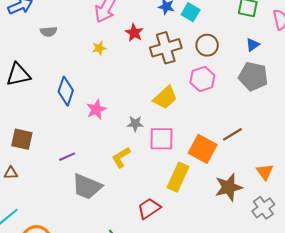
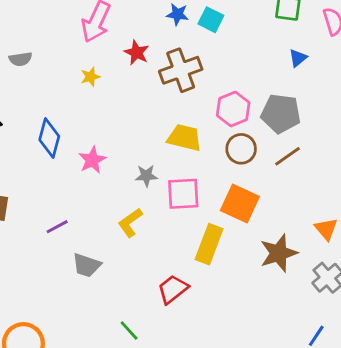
brown circle: (207, 45) -> (241, 149), moved
gray pentagon: (253, 76) -> (281, 114), moved
yellow trapezoid: (165, 98) -> (184, 138), turned -120
brown line: (232, 134) -> (288, 156), moved
gray trapezoid: (87, 187) -> (87, 265), size x0.7

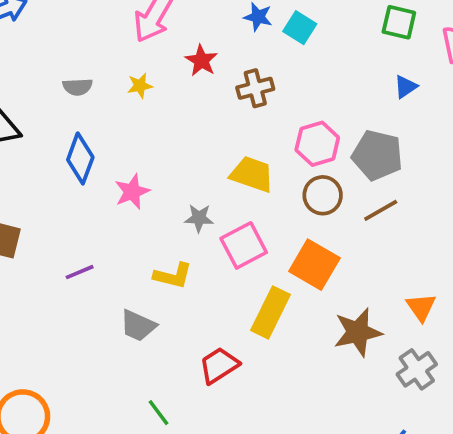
gray semicircle: (20, 59) -> (78, 87), moved
brown cross: (181, 70) -> (255, 88), size x0.7
pink square: (183, 194) -> (244, 245), turned -30
yellow L-shape: (130, 223) -> (173, 276), turned -136
gray trapezoid: (87, 265) -> (138, 326), moved

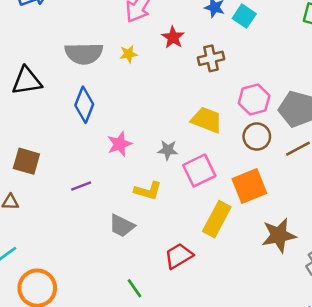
gray semicircle: (78, 87) -> (84, 53), size x1.8
pink star: (132, 192) -> (120, 144), moved
orange square: (314, 265) -> (249, 186), turned 36

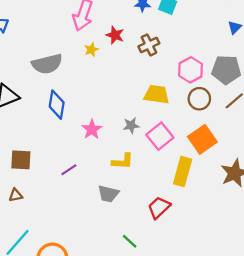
yellow star: (129, 54) -> (91, 50), moved

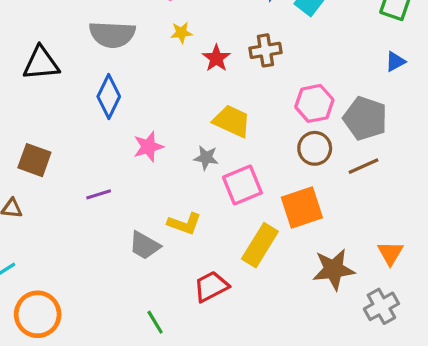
red star: (115, 35) -> (216, 58), moved
yellow trapezoid: (157, 95) -> (232, 121), moved
yellow L-shape: (123, 161) -> (184, 224), moved

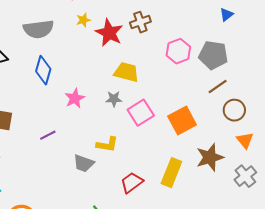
red star: (216, 58) -> (109, 33), size x1.5
brown circle: (315, 148) -> (234, 110), moved
yellow rectangle: (260, 245) -> (171, 173), moved

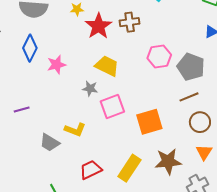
pink star: (75, 98) -> (57, 65), moved

